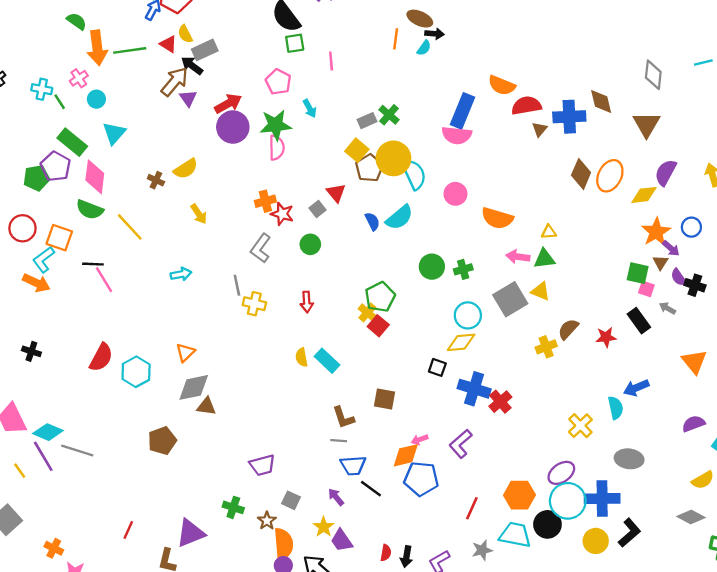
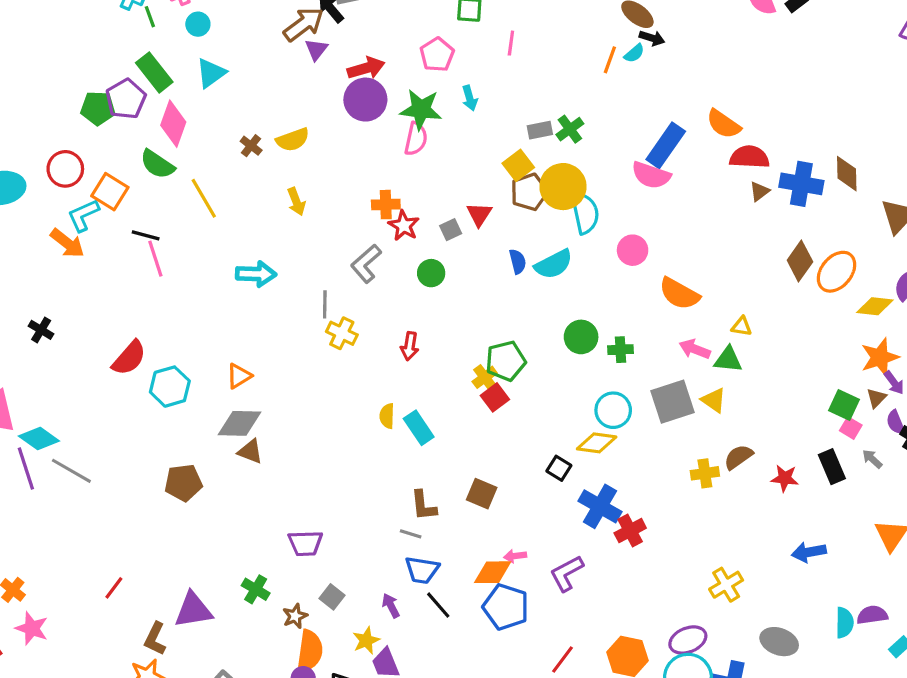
orange line: (396, 39) -> (610, 60), moved
cyan arrow: (181, 274) -> (256, 274), size x1.4
cyan semicircle: (616, 408) -> (844, 623), moved

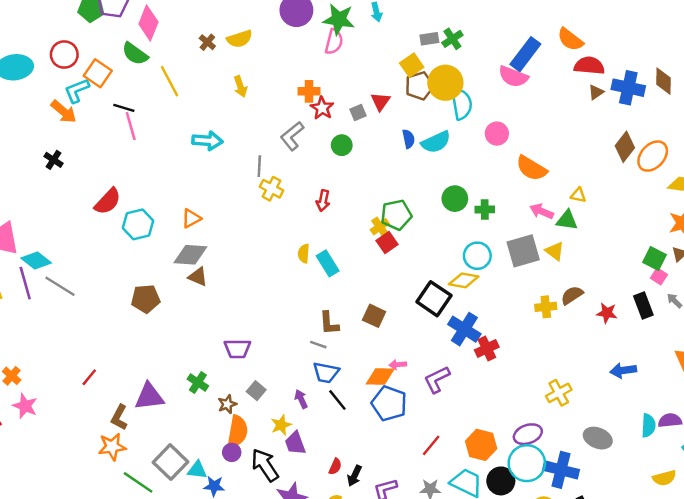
black cross: (41, 330) -> (53, 160), moved
black square: (559, 468) -> (434, 299), size x1.8

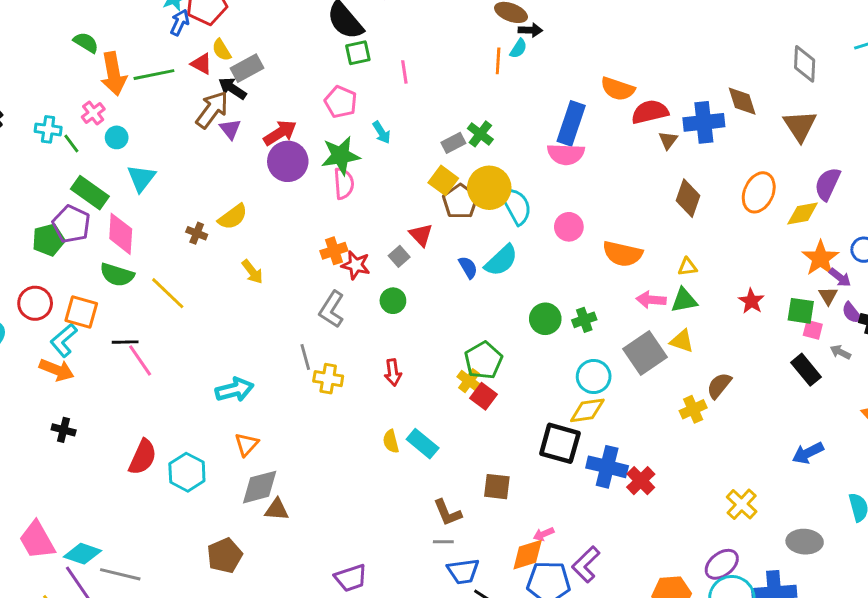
cyan arrow: (207, 141) -> (235, 390), moved
brown diamond: (625, 147) -> (688, 198), moved
red star: (607, 313) -> (751, 301), moved, turned -30
purple L-shape: (437, 379) -> (586, 564), moved

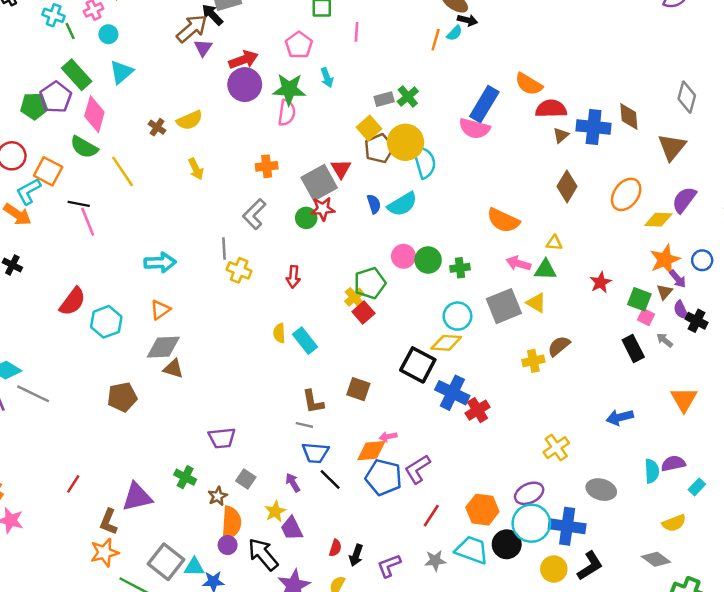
pink circle: (569, 227) -> (403, 256), moved
gray square: (399, 256) -> (319, 183), size x2.0
red star: (356, 265) -> (323, 209), moved, turned -30

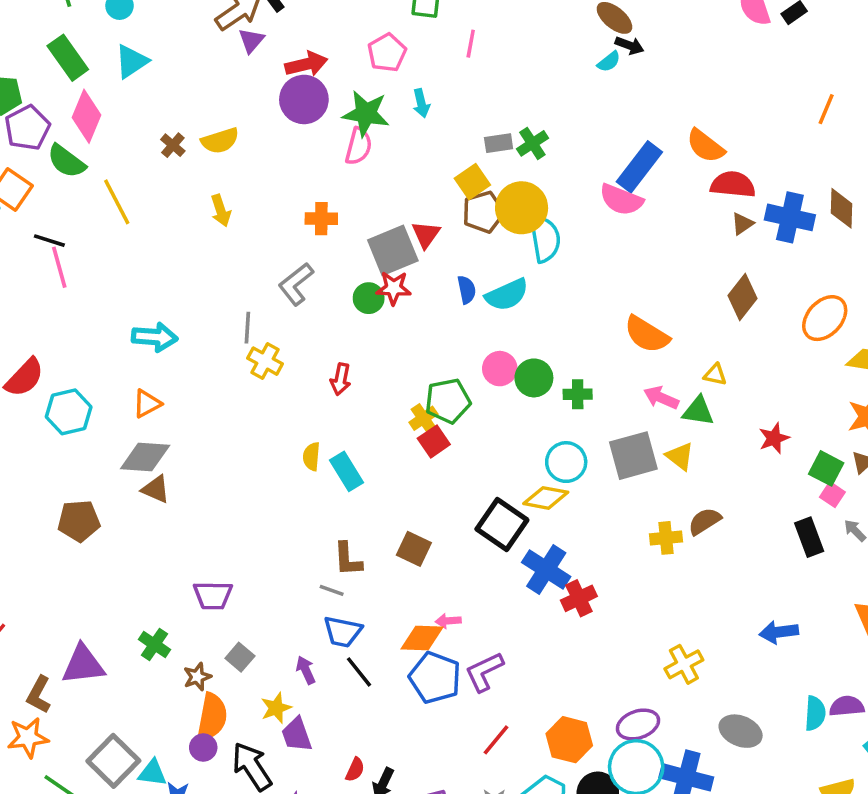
orange line: (436, 40) -> (826, 109), moved
purple pentagon: (56, 97) -> (27, 128), moved

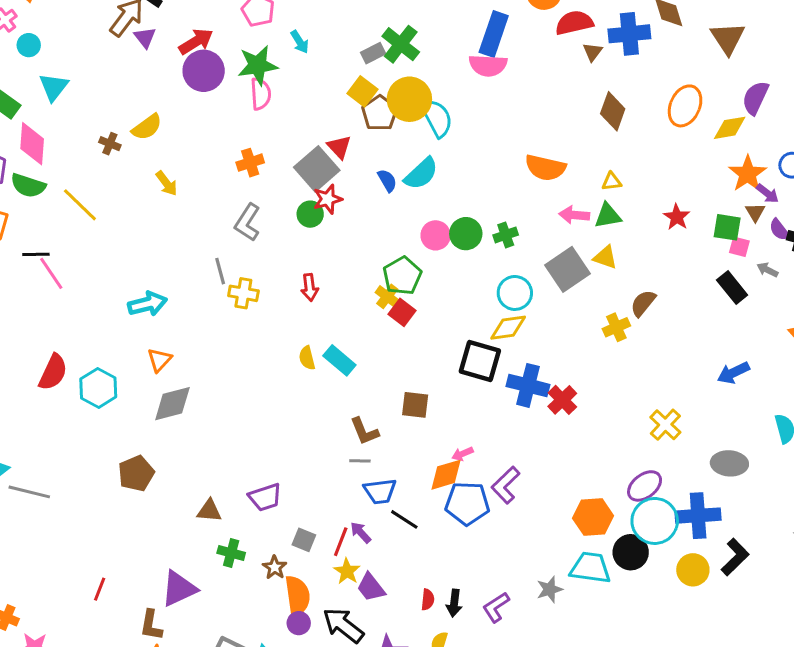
green cross: (532, 143) -> (401, 44), size x1.4
brown triangle: (156, 489) -> (209, 511), moved
red line: (496, 740) -> (341, 542), moved

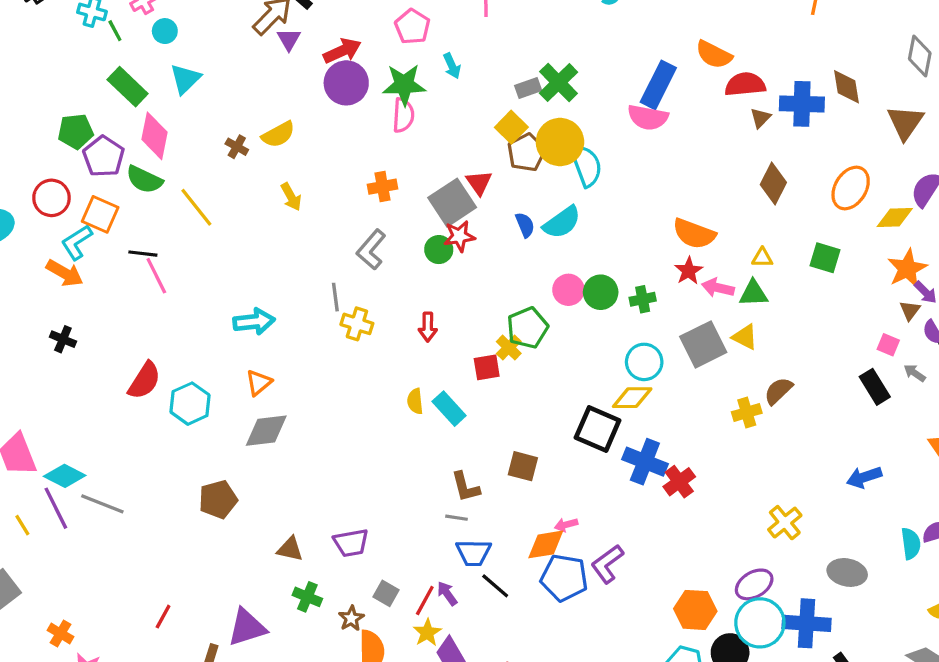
red star: (677, 217) -> (689, 271), moved
green square: (727, 227) -> (825, 258), moved
red square: (402, 312) -> (487, 367), moved, turned 36

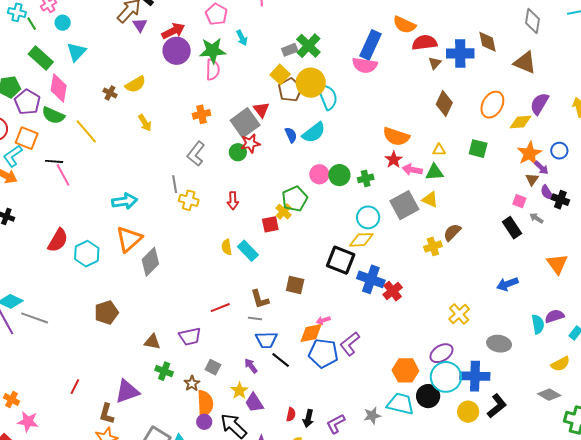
brown triangle: (905, 122) -> (525, 63), turned -40
orange triangle: (259, 383) -> (129, 239), size x1.6
gray diamond: (266, 431) -> (150, 262), moved, turned -36
red line: (425, 600) -> (220, 308), moved, turned 42

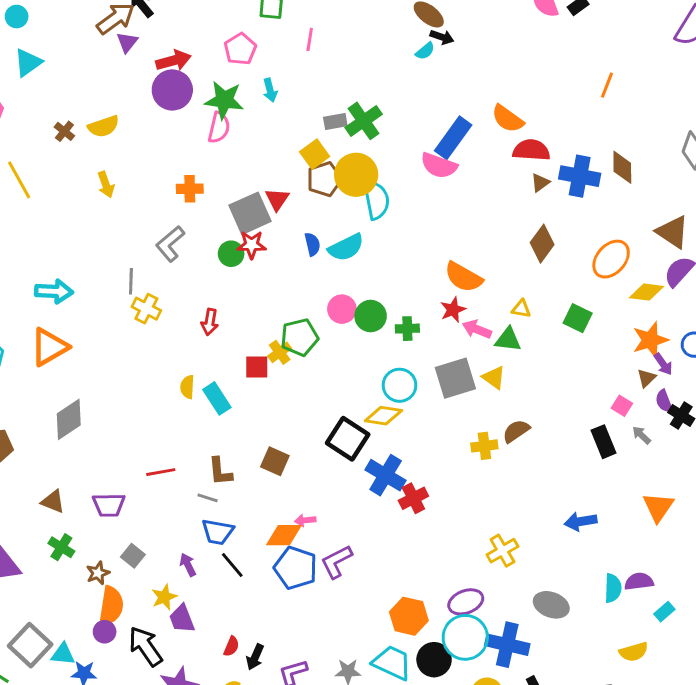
brown triangle: (525, 63) -> (673, 232), moved
gray diamond: (150, 262) -> (69, 419), moved

